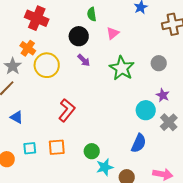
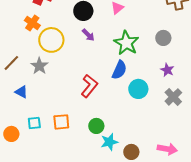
gray star: (13, 66) -> (39, 66), moved
red L-shape: (67, 110) -> (89, 86), moved
cyan circle: (146, 110) -> (138, 89), moved
blue semicircle: (139, 143) -> (119, 70), moved

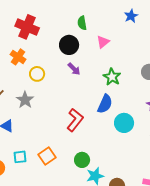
yellow circle: (51, 40) -> (37, 74), size x0.6
green star: (126, 43) -> (112, 77), size x0.7
orange square: (61, 122) -> (47, 156), turned -30

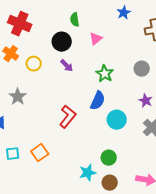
yellow circle: (37, 74) -> (34, 64), moved
green circle: (82, 160) -> (109, 158), moved

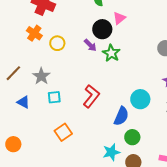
black circle: (62, 42) -> (102, 29), moved
green star: (105, 74) -> (111, 53), moved
blue semicircle: (98, 101) -> (121, 116), moved
cyan square: (13, 154) -> (54, 97), moved

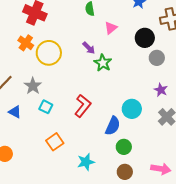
black circle: (102, 29) -> (145, 38), moved
yellow circle: (57, 43) -> (49, 53), size x1.6
purple arrow: (90, 45) -> (89, 48), moved
cyan square: (54, 97) -> (46, 107), turned 32
cyan star: (111, 152) -> (86, 162), moved

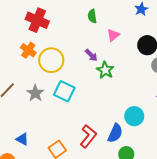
red L-shape: (83, 106) -> (88, 136), moved
cyan square: (46, 107) -> (64, 91), moved, size x1.5
blue triangle: (15, 112) -> (22, 139), moved

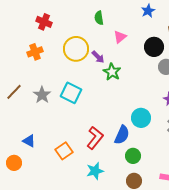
red cross: (37, 20) -> (44, 22), size x0.7
orange cross: (28, 50) -> (35, 52), turned 35
yellow circle: (51, 60) -> (76, 49), moved

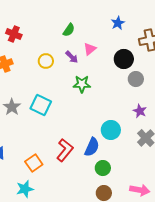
green semicircle: (99, 18) -> (69, 30), turned -136
yellow circle: (76, 49) -> (46, 61), size x0.6
purple arrow: (98, 57) -> (72, 57), moved
green star: (112, 72) -> (82, 84), turned -30
cyan star: (95, 171) -> (25, 189), moved

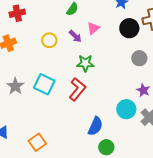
red cross: (14, 34) -> (17, 13), turned -35
black circle: (124, 59) -> (129, 28), moved
cyan circle: (111, 130) -> (126, 109), moved
red L-shape: (65, 150) -> (77, 89), moved

